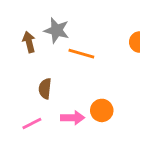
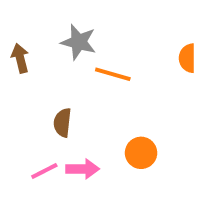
brown arrow: (29, 42) -> (20, 58), moved
pink arrow: (73, 118) -> (83, 169), moved

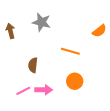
orange semicircle: (187, 58) -> (99, 31), turned -128
orange line: (113, 74) -> (70, 51), moved

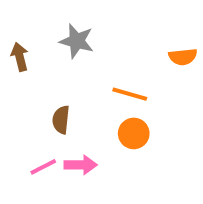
orange semicircle: (99, 31) -> (183, 57), turned 32
orange circle: (75, 81) -> (134, 133), moved

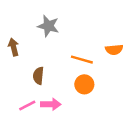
brown arrow: (20, 57) -> (14, 47), moved
orange semicircle: (183, 57) -> (114, 50), moved

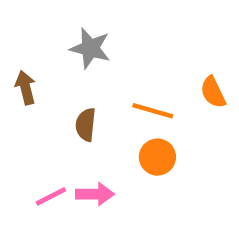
orange semicircle: (114, 50) -> (213, 92), turned 70
brown semicircle: (38, 76) -> (86, 125), moved

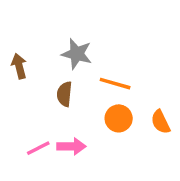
gray star: (90, 48) -> (77, 54), moved
orange semicircle: (213, 92) -> (160, 122), moved

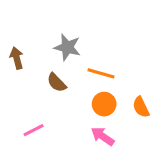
brown semicircle: (64, 94) -> (57, 83), turned -50
pink arrow: (71, 146) -> (103, 136), moved, turned -145

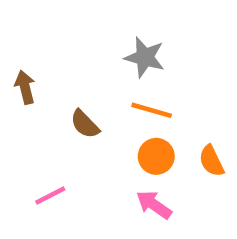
gray star: (67, 47) -> (145, 57), moved

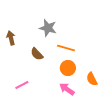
gray star: (145, 57) -> (48, 28), moved
orange semicircle: (211, 161) -> (92, 79), moved

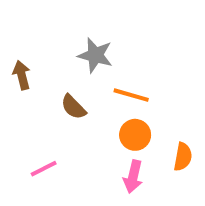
orange semicircle: (92, 79) -> (183, 157), turned -144
pink arrow: (67, 89) -> (133, 177), turned -112

